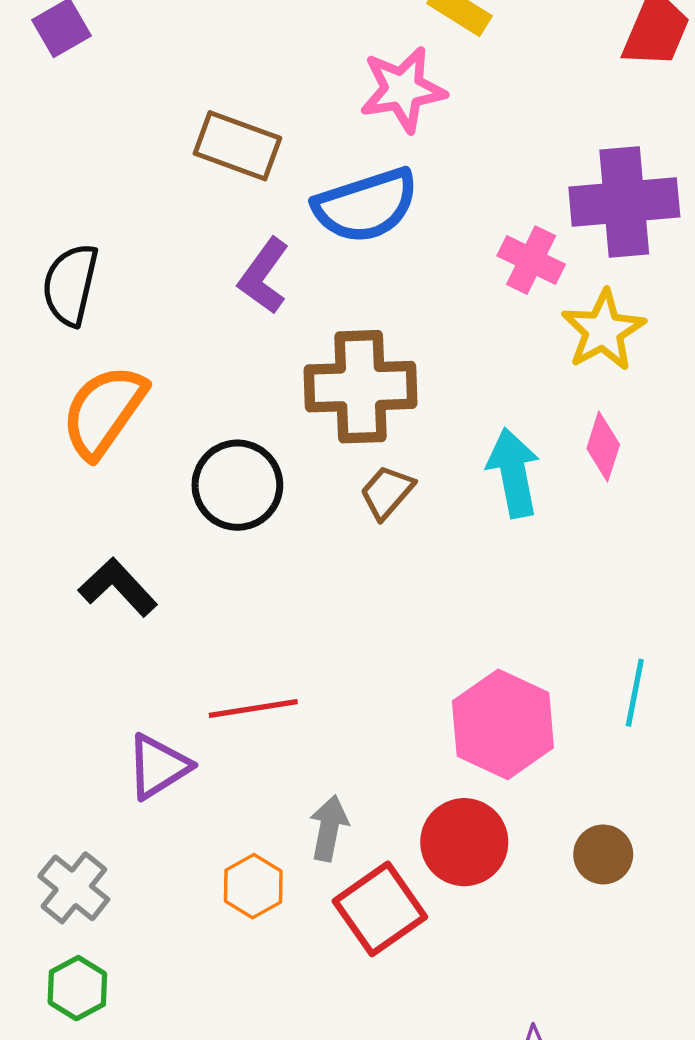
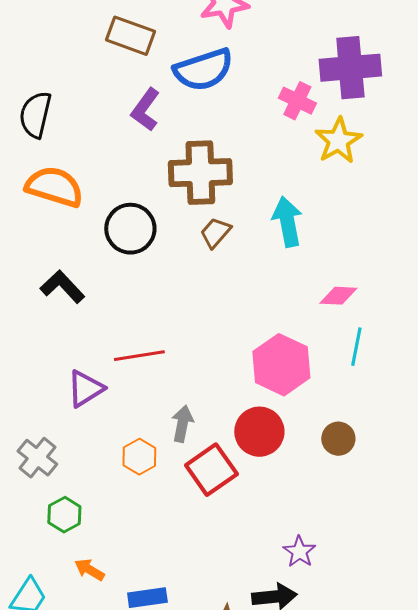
orange semicircle: (104, 411) -> (54, 187), turned 72
pink diamond: (603, 446) -> (338, 296), moved, turned 75
green hexagon: (77, 988) -> (64, 515), moved

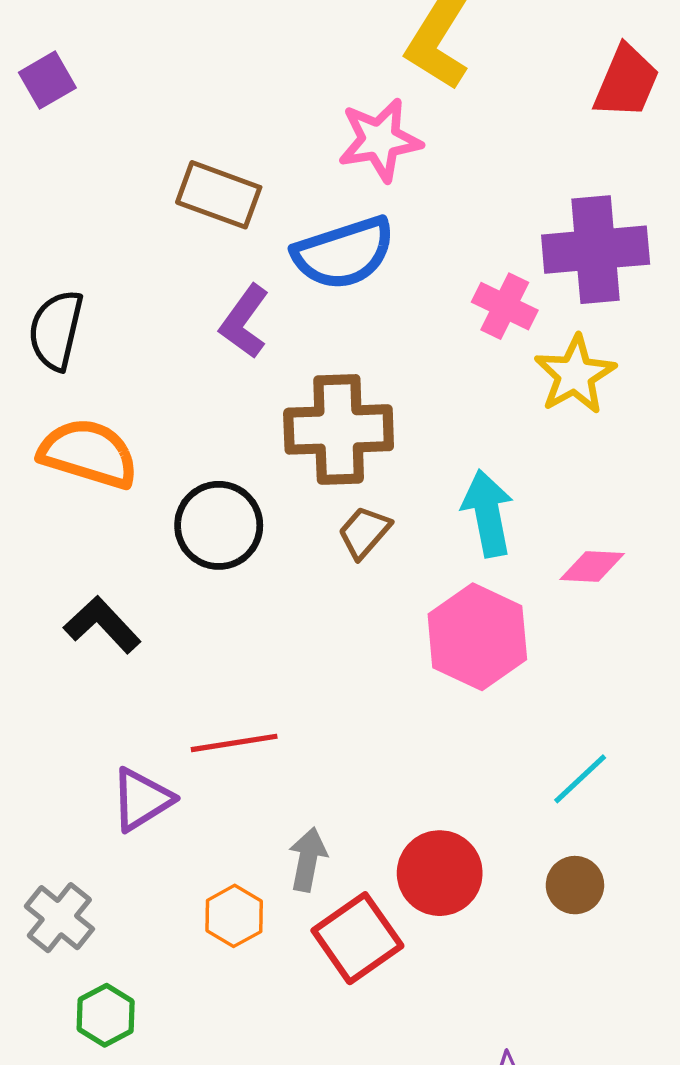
pink diamond: (338, 296) -> (592, 566), moved
cyan line: (356, 347) -> (580, 779), moved, turned 36
pink hexagon: (281, 365) -> (477, 637), moved

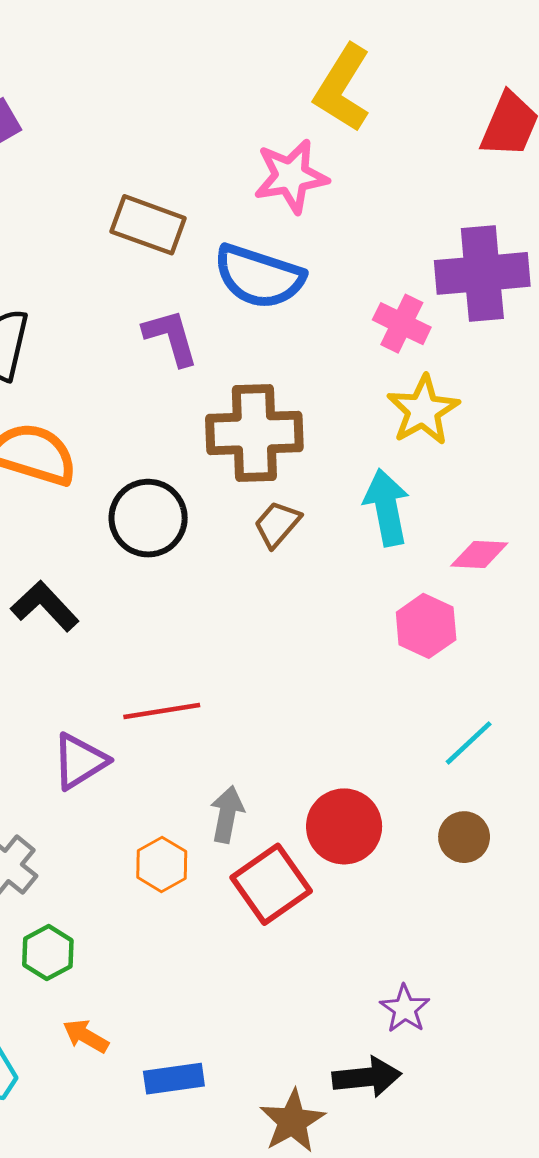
blue semicircle: (344, 253) -> (259, 276), turned 36
purple L-shape: (244, 322) -> (171, 337), turned 128
yellow star: (575, 375) -> (423, 410), moved
pink hexagon: (477, 637) -> (426, 626), moved, size x0.7

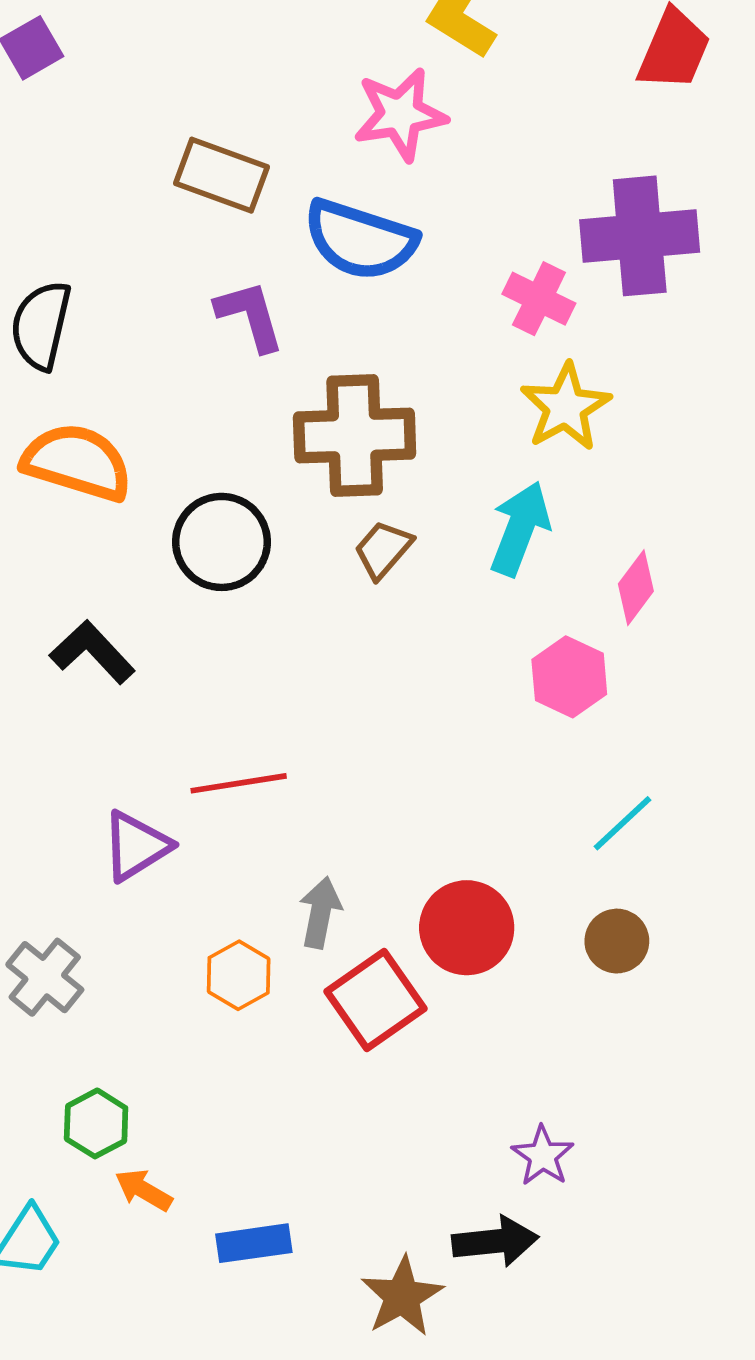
cyan arrow: (387, 507) -> (520, 529), turned 32
pink diamond: (479, 555) -> (636, 588), turned -56
green hexagon: (48, 953) -> (96, 1123), moved

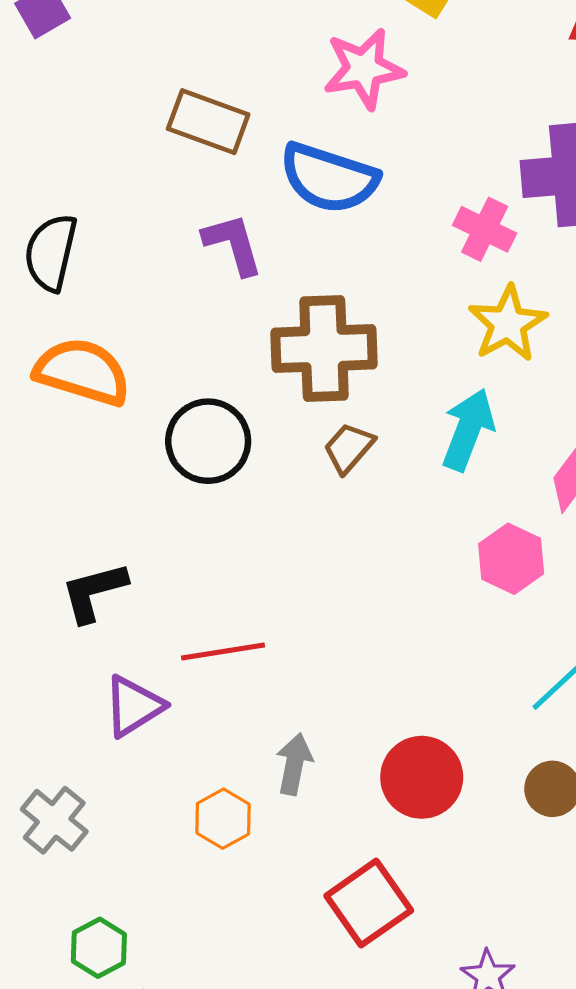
black L-shape: (92, 652) -> (94, 592), moved, turned -62
red square: (375, 1000) -> (369, 903), moved

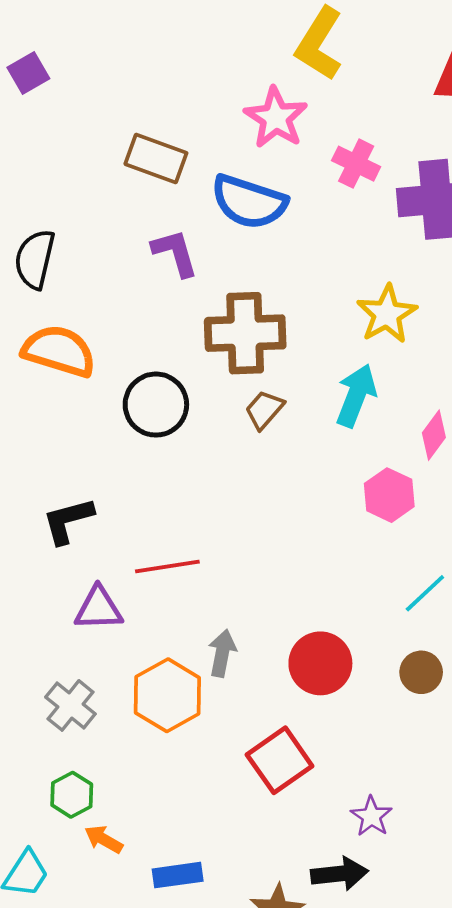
pink star: (364, 69) -> (276, 118), turned -30
pink cross: (485, 229) -> (356, 164), moved
purple triangle: (134, 706) -> (99, 609), turned 30
orange hexagon: (223, 819) -> (167, 695), size x1.6
gray cross: (54, 820) -> (70, 705), moved

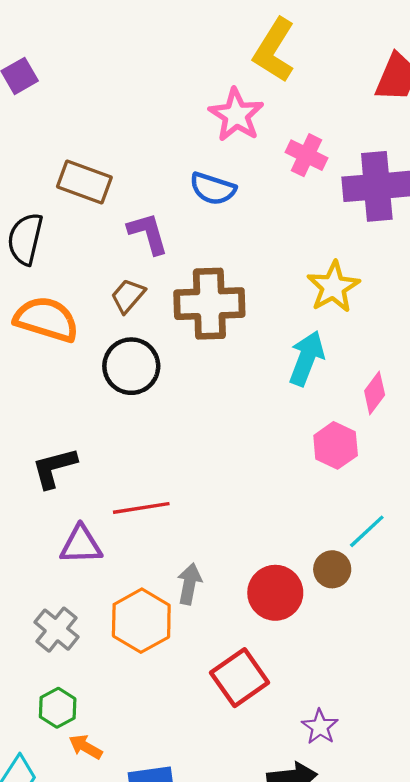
brown rectangle: (156, 158) -> (84, 182), moved
blue semicircle: (249, 202) -> (213, 189), size x0.7
brown trapezoid: (264, 410) -> (128, 296), moved
brown circle: (421, 672) -> (332, 569), moved

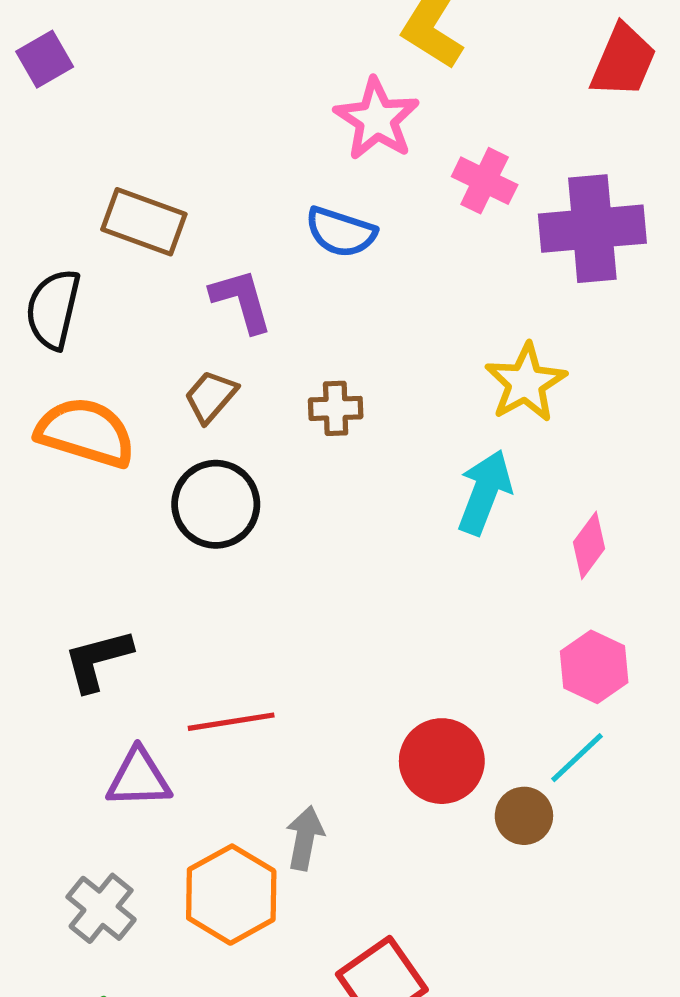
brown cross: (209, 304) -> (336, 408), size x0.5
pink hexagon: (336, 445) -> (594, 667), moved
red circle: (275, 593) -> (442, 761), moved

